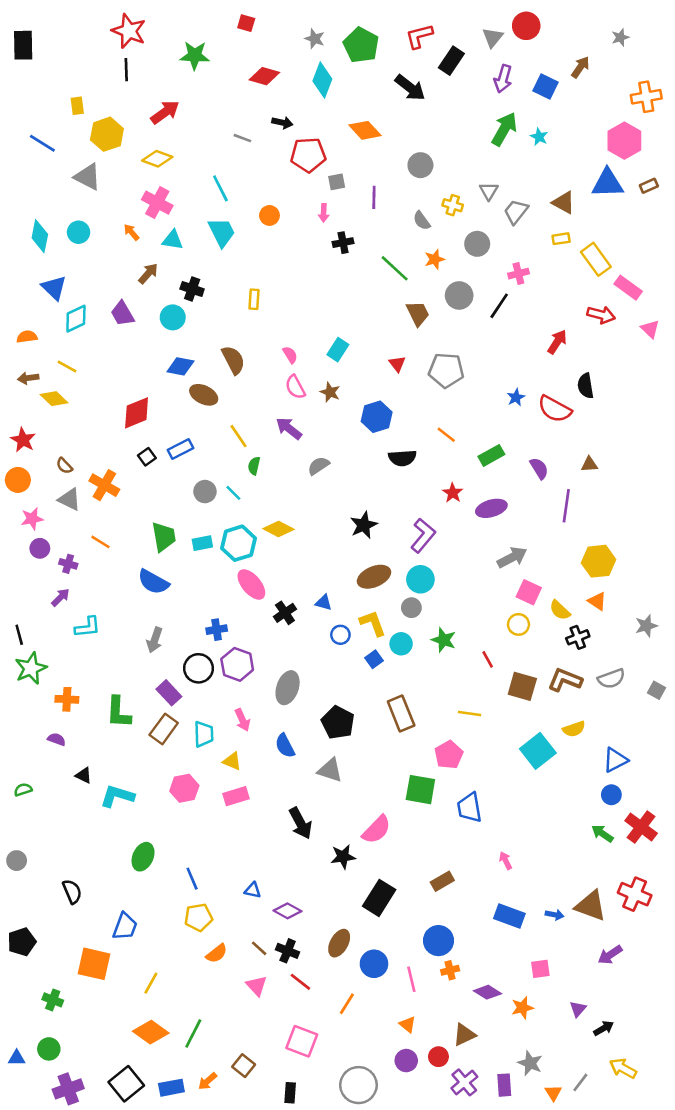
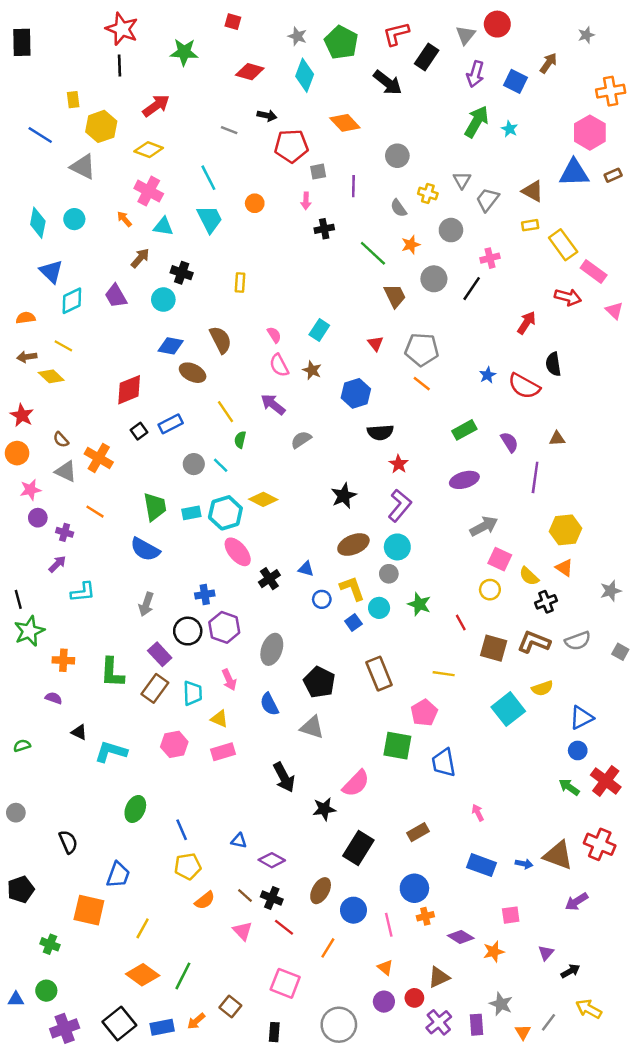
orange line: (446, 435) -> (422, 384), moved
red star: (453, 493) -> (399, 464), moved

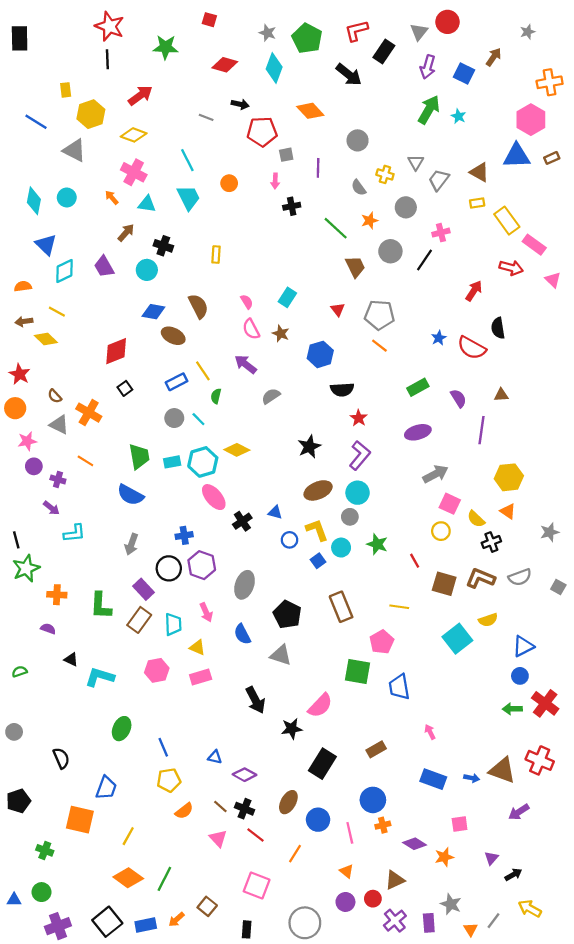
blue rectangle: (171, 424) -> (176, 382), moved
purple arrow: (57, 564) -> (51, 508), turned 84
green arrow: (569, 787) -> (512, 709), turned -36

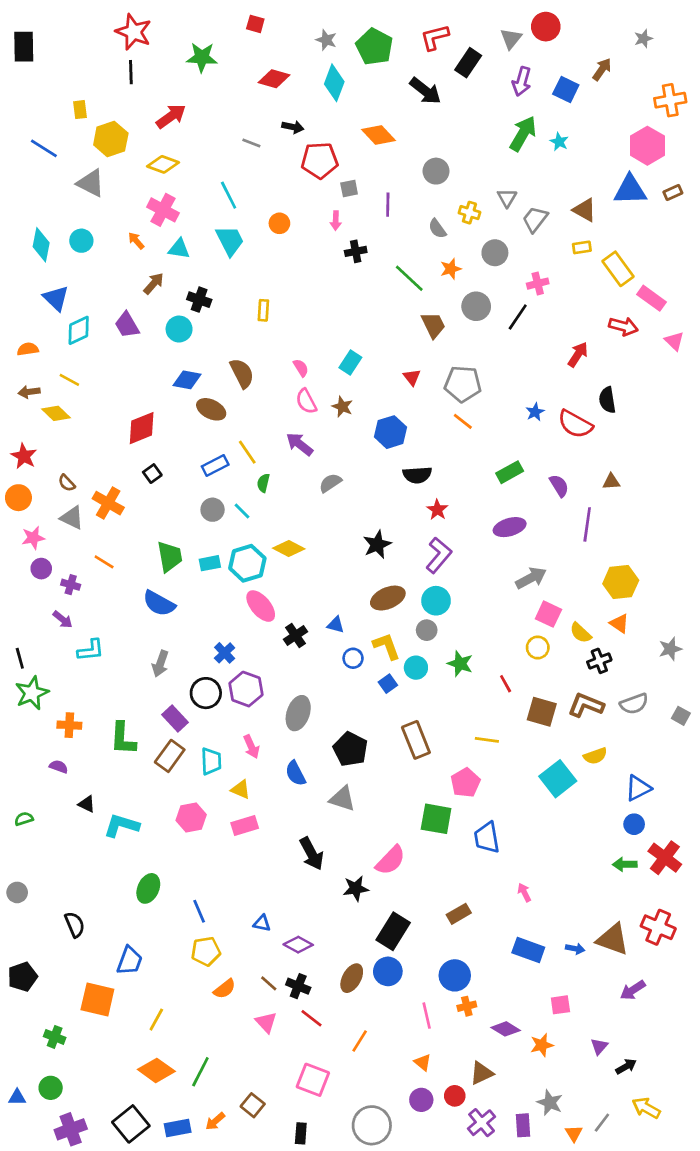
blue cross: (184, 535) -> (225, 653), turned -35
blue circle: (318, 820) -> (388, 971), moved

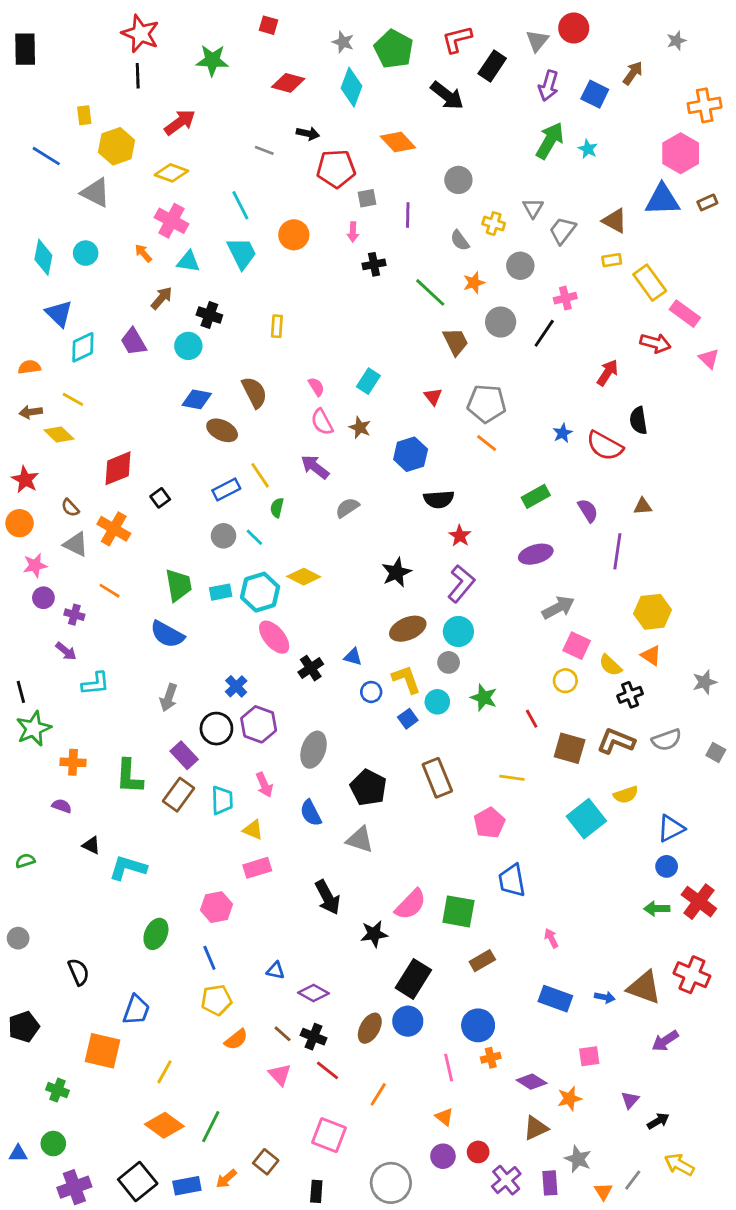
orange circle: (279, 223) -> (294, 235), size x1.4
red diamond: (142, 428) -> (118, 468), moved
pink hexagon: (191, 818) -> (216, 907), moved
green square: (436, 819) -> (458, 911), moved
brown triangle: (482, 1073) -> (536, 1128), moved

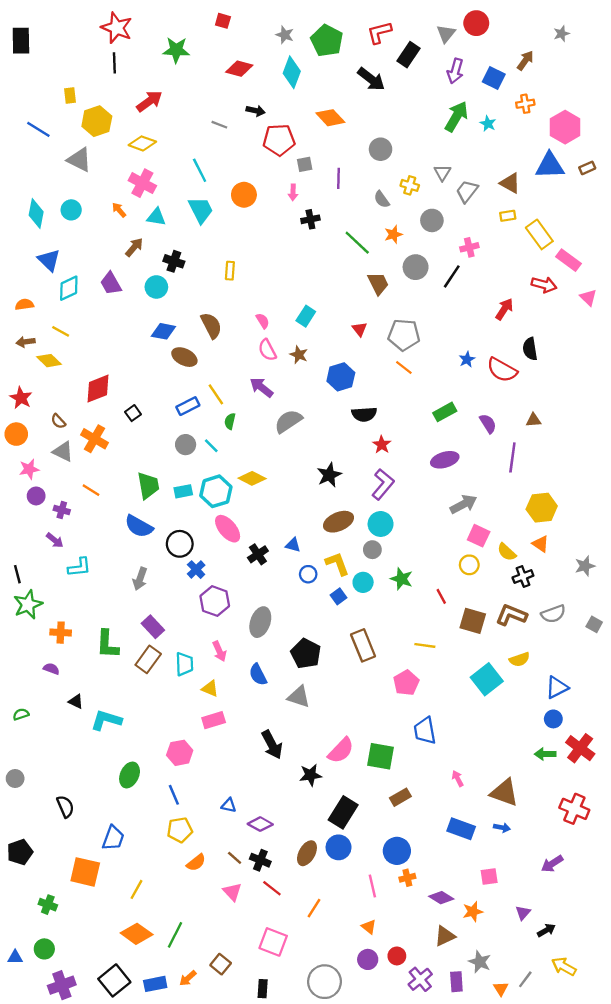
orange cross: (705, 105) -> (525, 104), moved, size x0.7
gray semicircle: (347, 508) -> (288, 421), size x1.4
black circle: (216, 729) -> (180, 544), moved
brown triangle: (644, 987) -> (504, 793), moved

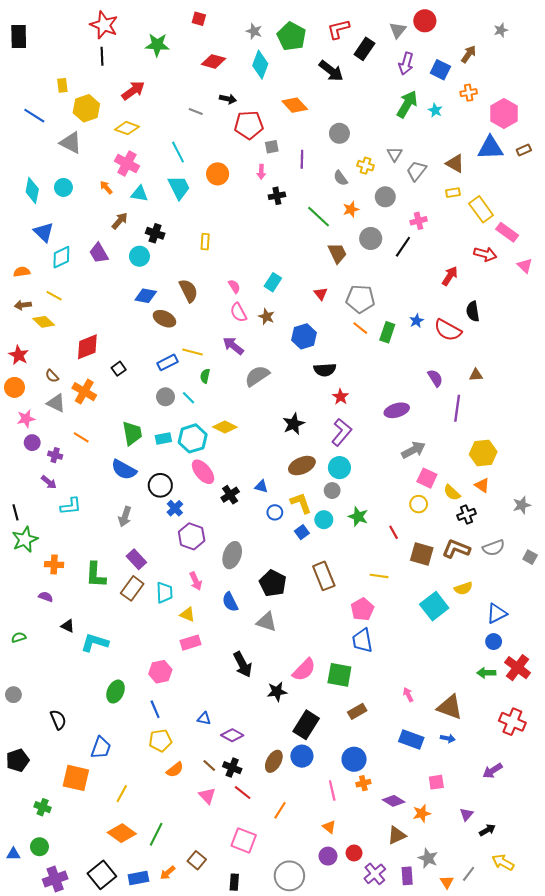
yellow line: (216, 394) -> (193, 352), turned -42
green rectangle: (445, 412) -> (387, 332), moved, turned -42
blue trapezoid: (425, 731) -> (362, 641), moved

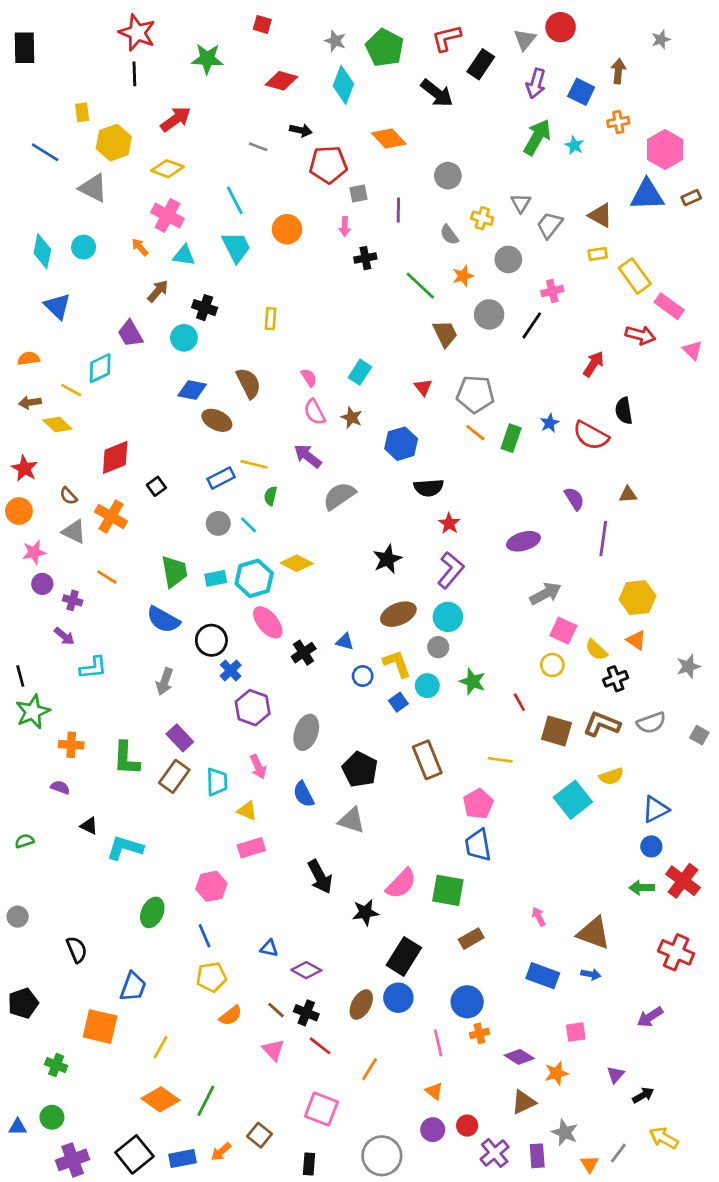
brown arrow: (469, 54) -> (618, 71), turned -30
cyan diamond: (61, 257) -> (100, 368), moved

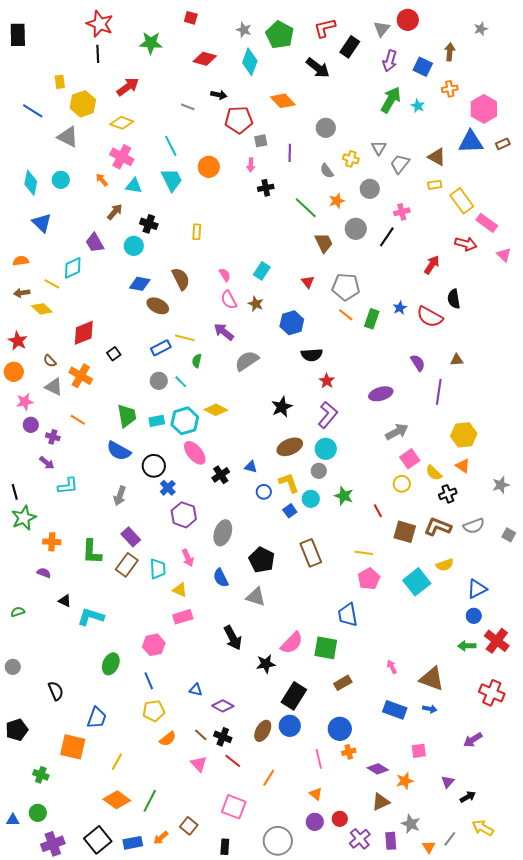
pink square: (563, 631) -> (410, 459), turned 30
pink pentagon: (478, 804) -> (369, 579), moved

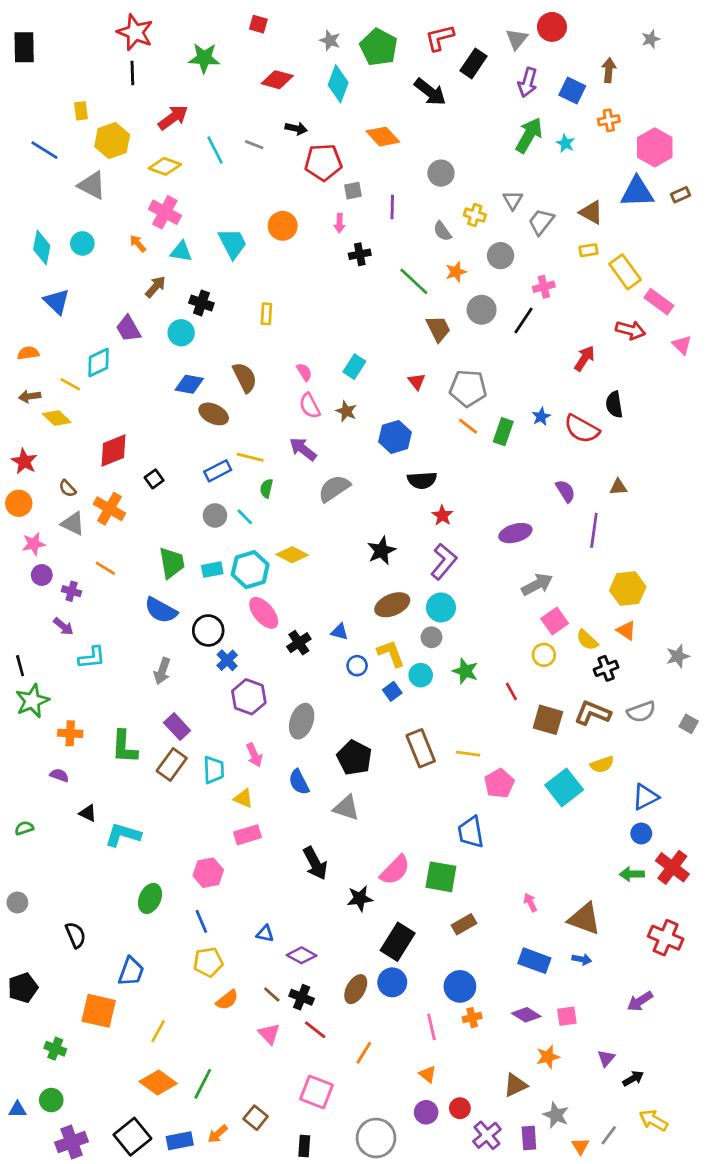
cyan line: (171, 146) -> (215, 150), moved
yellow line: (364, 553) -> (468, 754), moved
purple diamond: (378, 769) -> (526, 1015), moved

